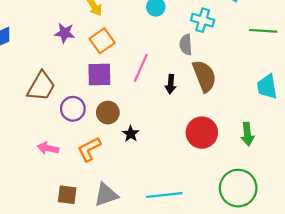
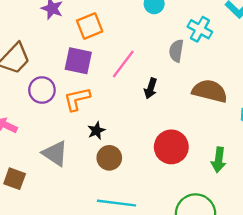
brown semicircle: (204, 76) -> (210, 91), moved, turned -68
brown circle: (108, 113) -> (109, 158), moved
orange L-shape: (89, 149) -> (77, 99), moved
gray triangle: (106, 195) -> (55, 153), moved, turned 40

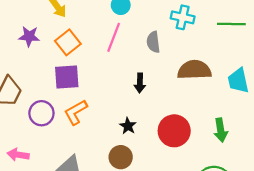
cyan cross: (200, 29) -> (183, 17), moved
pink line: (123, 64) -> (114, 37), moved
black star: (96, 131) -> (128, 126), moved

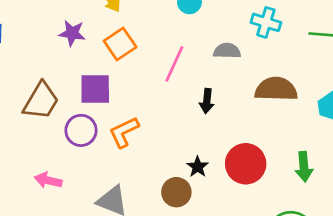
pink line: (114, 37) -> (174, 64), moved
gray semicircle: (153, 42) -> (227, 51), turned 95
purple square: (67, 77) -> (95, 89), moved
black star: (128, 126) -> (198, 167), moved

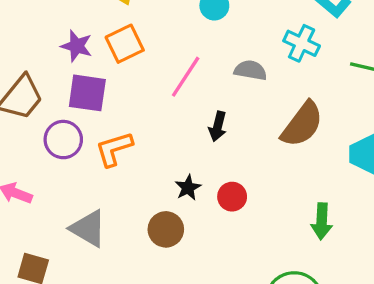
purple star: (72, 33) -> (77, 46), moved
brown semicircle: (276, 89) -> (302, 124), turned 117
red circle: (246, 164) -> (232, 197), moved, size x0.6
black star: (198, 167) -> (188, 188), moved

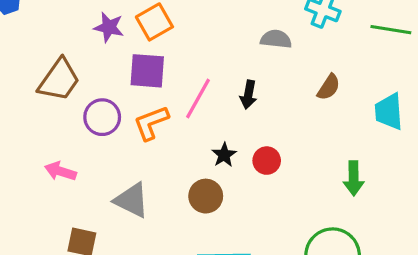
pink line: (186, 77) -> (198, 98), moved
purple square: (87, 93) -> (147, 71), moved
brown semicircle: (302, 124) -> (329, 87), size x0.6

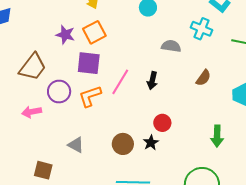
black star: (224, 155) -> (151, 143), moved
pink arrow: (60, 171) -> (32, 112), moved, turned -30
gray triangle: (132, 200) -> (76, 145), size x0.7

